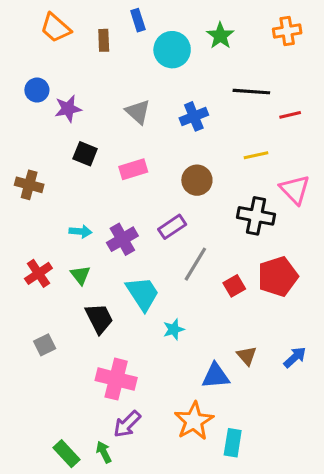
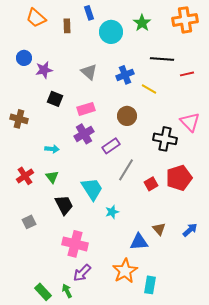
orange cross: (287, 31) -> (185, 20), size x1.4
yellow line: (256, 155) -> (149, 89), moved, turned 42
purple cross: (122, 239) -> (84, 134), moved

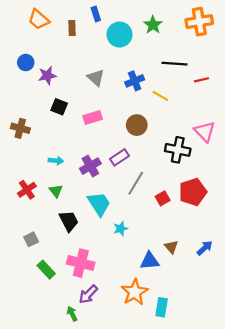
purple cross: (84, 134) -> (90, 166), moved
green rectangle: (43, 292) -> (46, 270), moved

